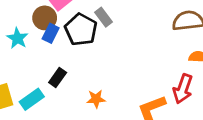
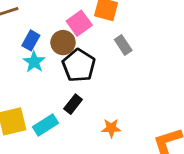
black pentagon: (81, 30) -> (79, 65), moved
blue rectangle: (51, 33) -> (31, 40), moved

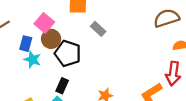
pink square: (79, 23) -> (44, 23), moved
black rectangle: (73, 104) -> (62, 86), moved

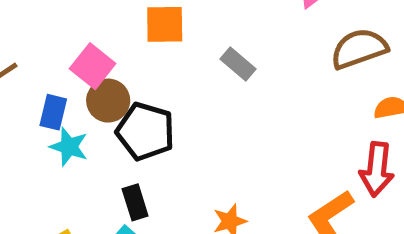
gray rectangle: (98, 29) -> (238, 64), moved
black rectangle: (62, 86) -> (135, 202), turned -40

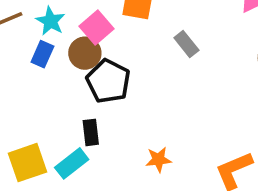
pink square: (93, 66) -> (96, 28), moved
cyan star: (69, 147) -> (50, 21), moved

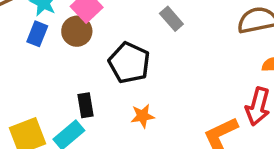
black pentagon: (108, 81) -> (129, 63), moved
orange star: (158, 160) -> (143, 116), moved

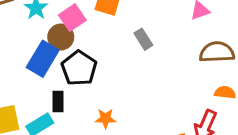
blue rectangle: (37, 34) -> (43, 59), moved, size x1.6
black pentagon: (129, 63) -> (79, 68), moved

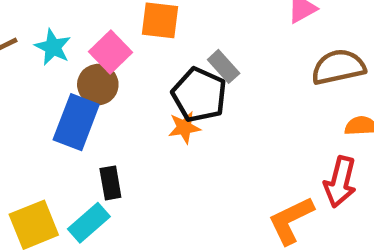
black pentagon: (79, 68) -> (199, 95), moved
orange star: (105, 118) -> (184, 128), moved

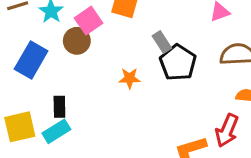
black pentagon: (199, 95) -> (178, 63), moved
blue rectangle: (76, 122) -> (31, 60), moved
black rectangle: (110, 183) -> (59, 107), moved

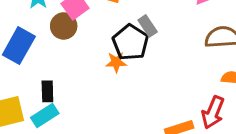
black pentagon: (178, 63) -> (131, 42), moved

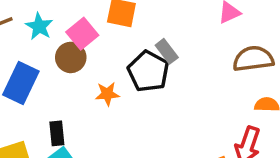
orange star: (116, 62) -> (107, 94), moved

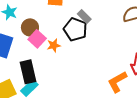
pink square: (82, 34) -> (37, 39), moved
black rectangle: (57, 133) -> (28, 72), size x1.6

